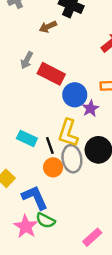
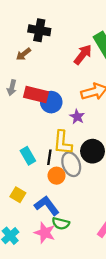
blue circle: (75, 95) -> (51, 102), moved
cyan rectangle: (27, 138) -> (28, 156), turned 48
black line: (50, 145) -> (49, 157), turned 40

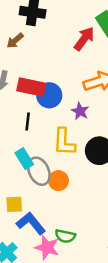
black line: (49, 157) -> (28, 122), moved
gray ellipse: (71, 164) -> (39, 171), moved
yellow square: (18, 195) -> (14, 204), turned -32
blue L-shape: (47, 206) -> (31, 223), moved

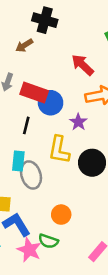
red arrow: (84, 39) -> (83, 65), moved, turned -90
cyan rectangle: (24, 159) -> (18, 161), turned 30
orange circle: (58, 181) -> (61, 215), moved

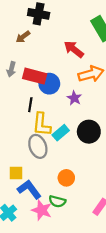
yellow L-shape: (59, 150) -> (42, 124), moved
cyan rectangle: (18, 161) -> (61, 133), moved, turned 49

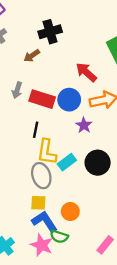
black cross: (39, 14) -> (50, 32), turned -30
blue circle: (49, 84) -> (69, 100), moved
yellow square: (16, 173) -> (38, 203), moved
blue L-shape: (29, 189) -> (45, 221), moved

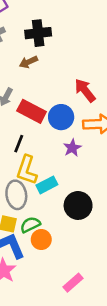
black cross: (50, 32) -> (38, 33), moved
black circle: (98, 163) -> (78, 205), moved
green semicircle: (59, 236) -> (30, 225), moved, turned 126

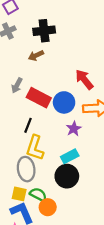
cyan rectangle: (47, 185) -> (70, 156), moved
black circle: (78, 205) -> (67, 176), moved
green semicircle: (30, 225) -> (38, 195), turned 54

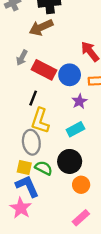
brown arrow: (36, 55) -> (41, 27), size x1.5
black circle: (67, 176) -> (70, 161), moved
orange circle: (48, 207) -> (81, 185), moved

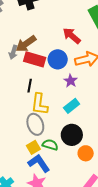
brown arrow: (41, 27) -> (26, 44), moved
yellow square: (24, 167) -> (33, 147), turned -32

